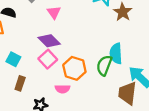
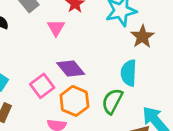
purple diamond: (49, 41) -> (71, 68), moved
cyan semicircle: (116, 54) -> (129, 73), moved

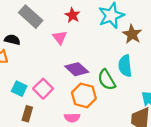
pink square: (42, 86) -> (43, 89), moved
green semicircle: (112, 101) -> (107, 80), moved, turned -50

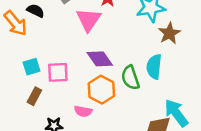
pink triangle: (60, 38) -> (89, 20), size x1.5
cyan square: (19, 89) -> (31, 67), turned 35
pink square: (43, 89) -> (58, 72), turned 30

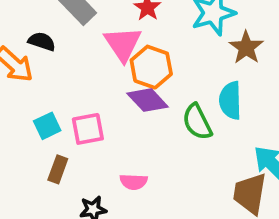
orange hexagon: (101, 90) -> (151, 67), moved

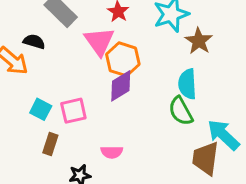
purple diamond: (148, 100) -> (121, 86), turned -76
green semicircle: (197, 122) -> (181, 111), moved
cyan square: (47, 126) -> (41, 109), turned -35

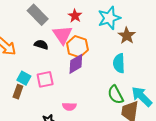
black semicircle: (34, 42) -> (41, 45), moved
green semicircle: (181, 111) -> (116, 95), moved
brown rectangle: (50, 144) -> (18, 92), moved

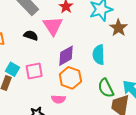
orange hexagon: (77, 47) -> (70, 78), moved
cyan semicircle: (119, 63) -> (99, 55), moved

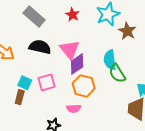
pink triangle: (53, 26) -> (70, 50), moved
black semicircle: (31, 35) -> (40, 47), size x1.5
green semicircle: (106, 88) -> (117, 73), moved

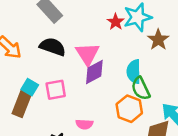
red star: (72, 15) -> (116, 22), moved
orange hexagon: (84, 86) -> (129, 109), moved
brown rectangle: (20, 97) -> (22, 104), size x1.5

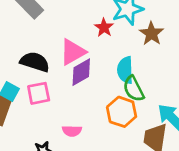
red star: (116, 22) -> (104, 28), moved
black semicircle: (53, 47) -> (35, 62), moved
pink triangle: (87, 54) -> (73, 52), turned 35

